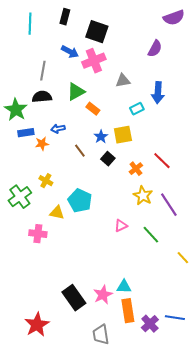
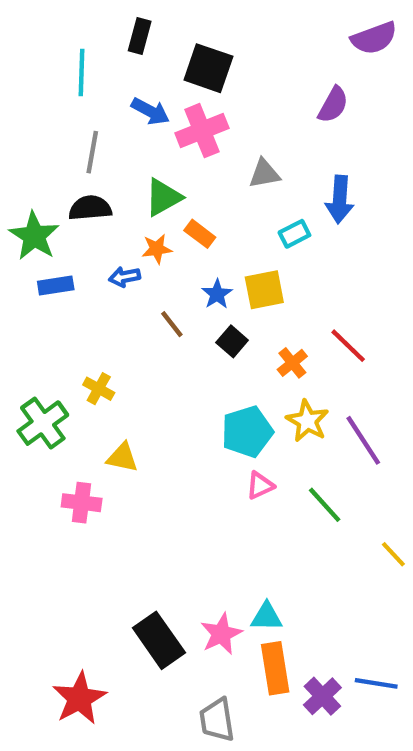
cyan line: (30, 24) -> (82, 73), moved
orange star: (42, 144) -> (157, 249), moved
cyan pentagon: (80, 201) -> (247, 432), moved, turned 30

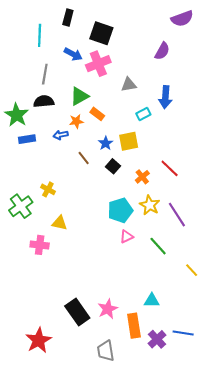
cyan triangle: (266, 617) -> (152, 301), moved

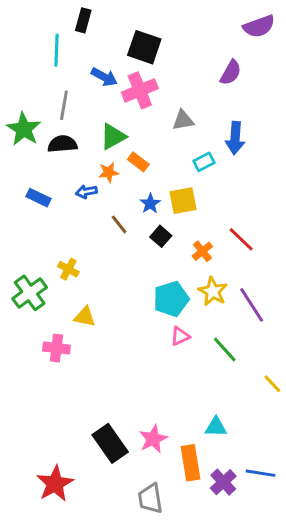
black rectangle: (68, 18) -> (83, 20), moved
green star: (17, 115) -> (24, 129), moved
blue rectangle: (27, 139) -> (39, 198), turned 35

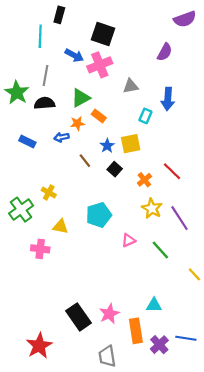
cyan rectangle: (204, 162) -> (145, 116), turned -40
cyan pentagon: (171, 299) -> (99, 215), moved

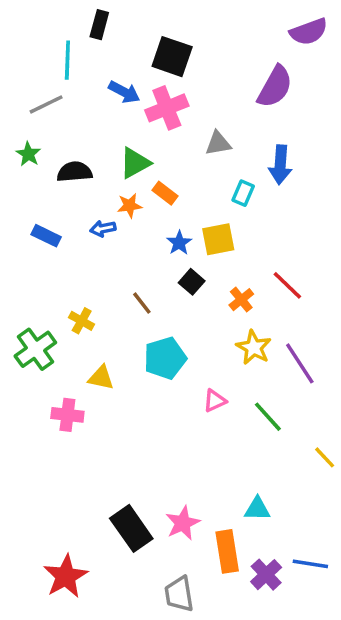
purple semicircle: (165, 52) -> (275, 87), size x1.4
gray line: (46, 76) -> (46, 104), moved, turned 54
green star: (17, 93) -> (28, 154), size x0.6
brown line: (85, 161) -> (142, 303), moved

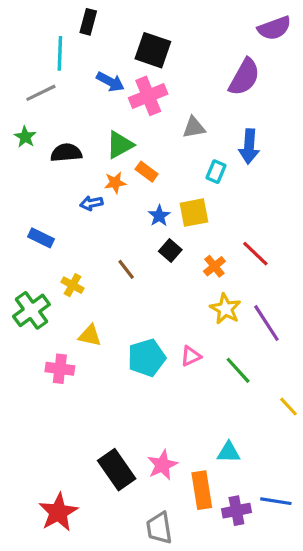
blue rectangle: (46, 236) -> (41, 238), moved
cyan pentagon: (165, 358) -> (147, 358), moved
purple cross: (266, 575) -> (236, 511), turned 32

